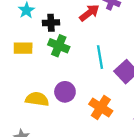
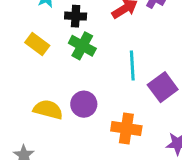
yellow rectangle: (23, 48) -> (37, 44), turned 30
orange cross: (101, 107) -> (126, 128), turned -30

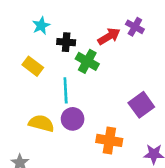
green cross: (82, 46) -> (87, 61), moved
cyan line: (132, 65) -> (66, 90), moved

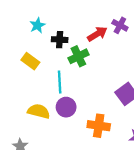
green cross: (87, 61) -> (78, 56), turned 36

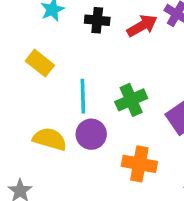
black cross: (60, 40) -> (97, 20), moved
green cross: (78, 56) -> (131, 100), moved

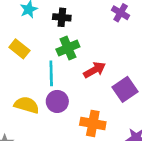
red arrow: (142, 26) -> (95, 70), moved
green cross: (131, 100) -> (68, 48), moved

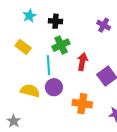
purple cross: (121, 13) -> (104, 25), moved
red arrow: (95, 70) -> (82, 62), turned -48

